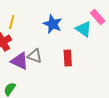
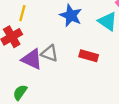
red rectangle: (68, 58) -> (89, 56), turned -70

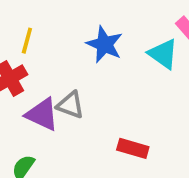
red rectangle: (89, 56) -> (133, 148), moved

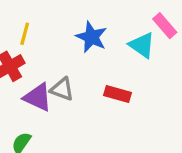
red rectangle: (133, 148) -> (118, 94), moved

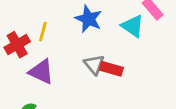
yellow line: (25, 34) -> (43, 32), moved
gray triangle: (62, 89) -> (94, 65), moved, turned 30

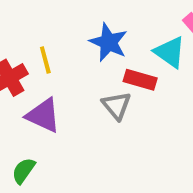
yellow line: (43, 32) -> (45, 60), turned -30
red rectangle: (111, 69) -> (140, 80), moved

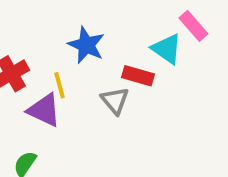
blue star: (108, 42) -> (86, 45), moved
yellow line: (45, 60) -> (59, 85), moved

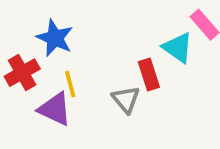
blue star: (86, 45) -> (55, 38), moved
red rectangle: (138, 76) -> (149, 75), turned 56

